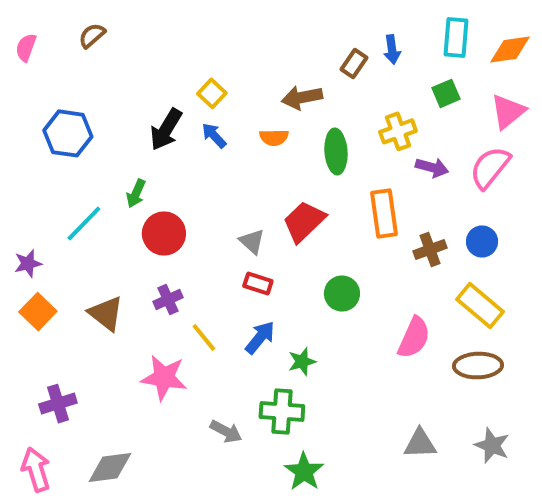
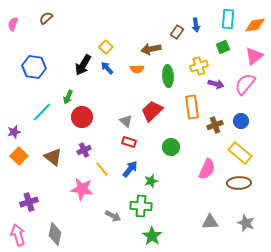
gray diamond: (110, 468) -> (55, 234), turned -70

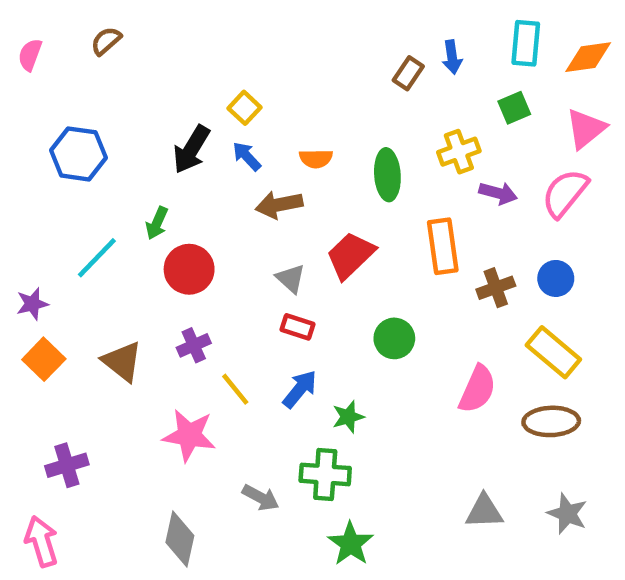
brown arrow: (151, 49) -> (279, 205), moved
gray diamond: (55, 234) -> (180, 539), moved

